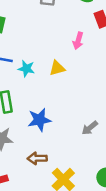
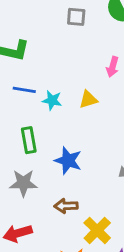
blue star: (39, 120) -> (68, 161), turned 30

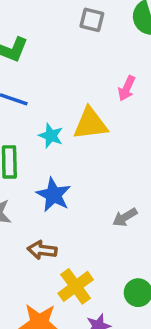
yellow triangle: (88, 99) -> (90, 124), size x1.5
cyan star: (52, 100) -> (51, 136), moved

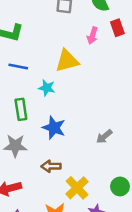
pink arrow: (127, 88) -> (92, 36), moved
yellow triangle: (90, 124) -> (67, 61), moved

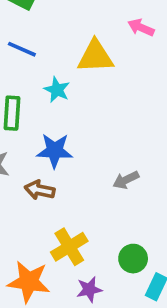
pink arrow: (92, 36) -> (141, 27), turned 84
blue star: (54, 128) -> (55, 151), turned -30
brown arrow: (51, 166) -> (40, 190), moved

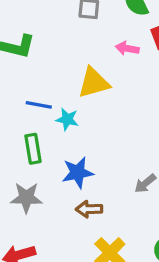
blue line: (22, 49) -> (39, 105), moved
brown arrow: (40, 190) -> (89, 209), moved

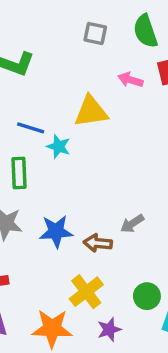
blue star: (78, 173) -> (56, 231), moved
brown arrow: (89, 209) -> (98, 243), moved

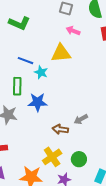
pink arrow: (130, 80) -> (73, 31), moved
blue star: (56, 231) -> (38, 102), moved
green circle: (147, 296) -> (79, 159), moved

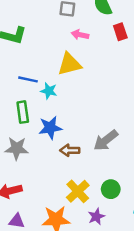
gray arrow: (81, 119) -> (106, 140), size x1.5
brown arrow: (60, 129) -> (70, 150), moved

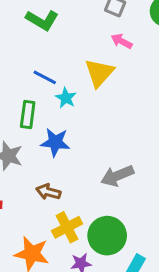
yellow triangle: (69, 64) -> (99, 73), turned -50
brown arrow: (70, 150) -> (48, 192), moved
green circle: (111, 189) -> (107, 236), size x1.6

